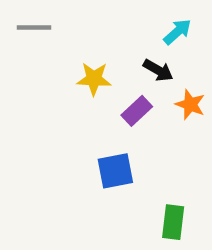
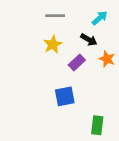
gray line: (34, 27) -> (55, 16), moved
yellow star: (94, 79) -> (53, 44), turned -30

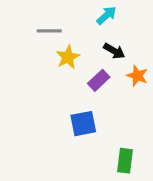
gray line: (55, 16) -> (49, 31), moved
cyan arrow: (100, 18) -> (106, 15), moved

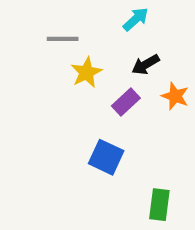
black arrow: (114, 51) -> (146, 65), turned 120
blue square: (83, 124) -> (106, 157), turned 36

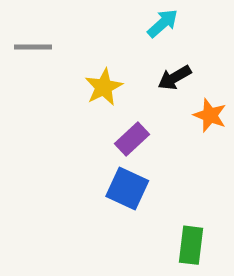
gray line: (63, 39) -> (33, 47), moved
purple rectangle: (126, 102) -> (132, 139), moved

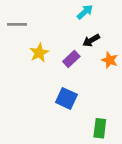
yellow star: (104, 87) -> (39, 53), moved
purple rectangle: (132, 139) -> (71, 59), moved

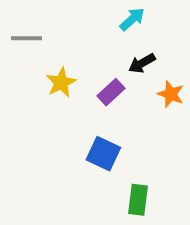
green rectangle: (100, 128) -> (138, 200), moved

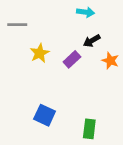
cyan arrow: (132, 19) -> (86, 12), turned 49
blue square: (103, 154) -> (45, 115), moved

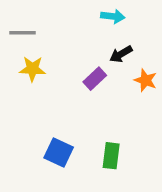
yellow star: (40, 53) -> (32, 69), moved, turned 30
green rectangle: (89, 129) -> (111, 156), moved

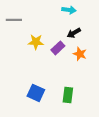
yellow star: (32, 69) -> (36, 42), moved
orange star: (146, 80) -> (80, 54), moved

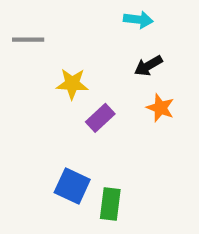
purple rectangle: (58, 48) -> (100, 118), moved
green rectangle: (68, 95) -> (110, 204), moved

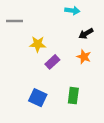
black arrow: (148, 66) -> (86, 34), moved
green rectangle: (110, 204) -> (73, 96), moved

